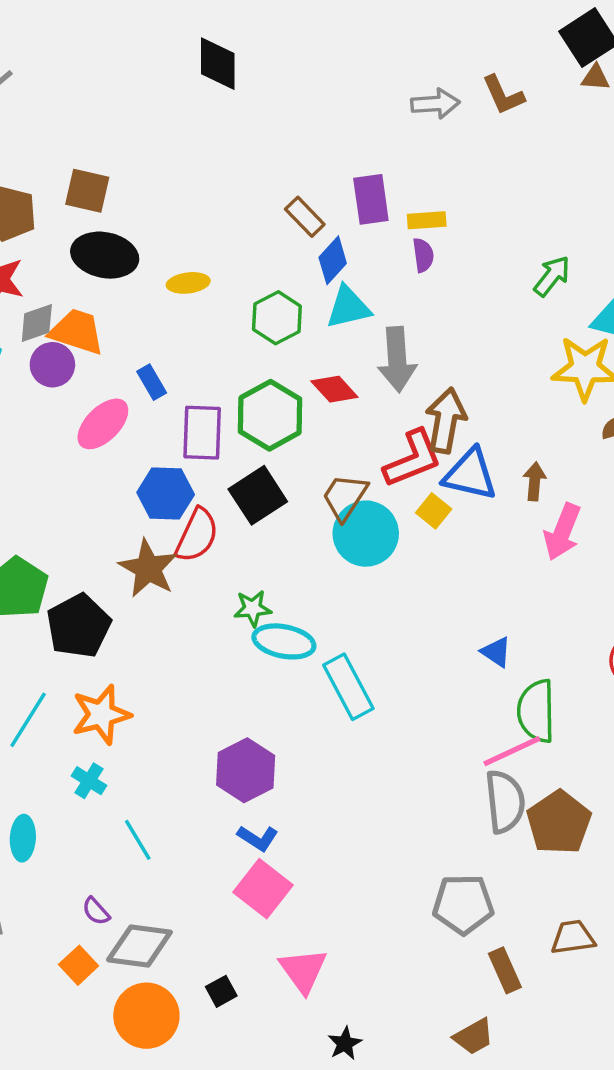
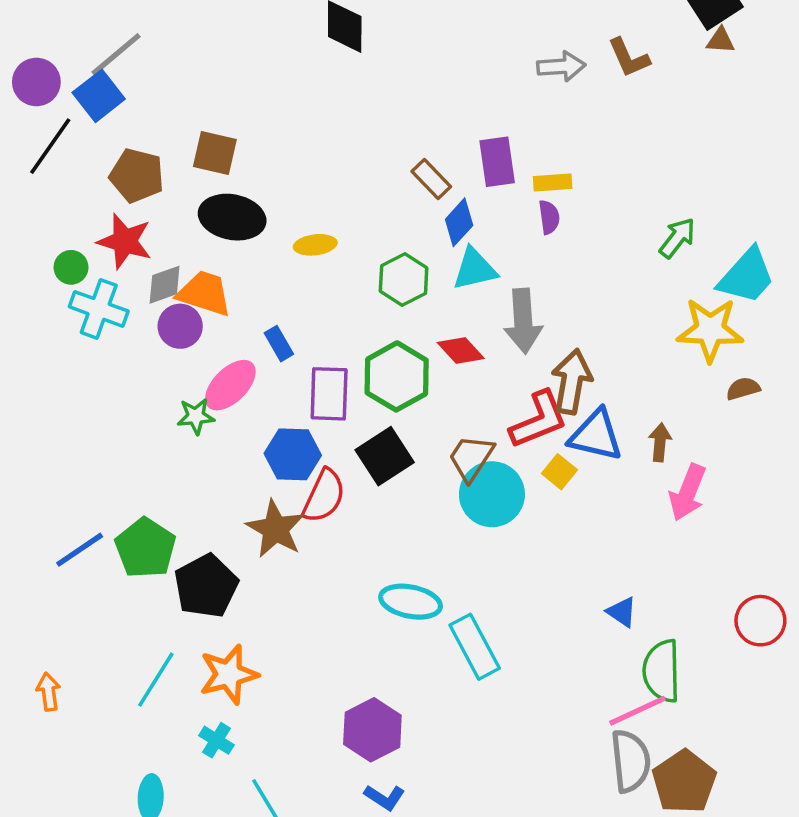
green star: (253, 608) -> (196, 416), moved

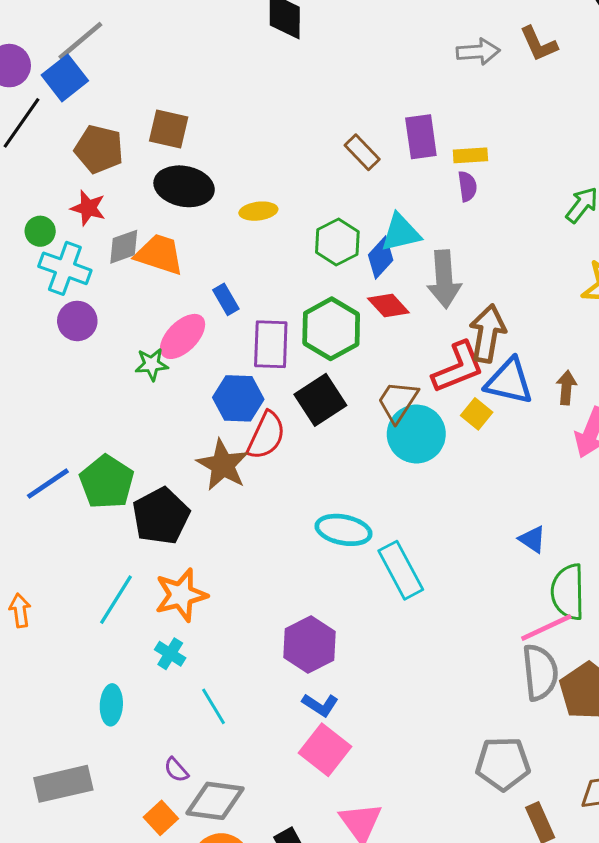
blue diamond: (459, 222) -> (381, 258), moved
red star: (125, 241) -> (88, 208), size x0.7
purple circle: (180, 326) -> (77, 321), moved

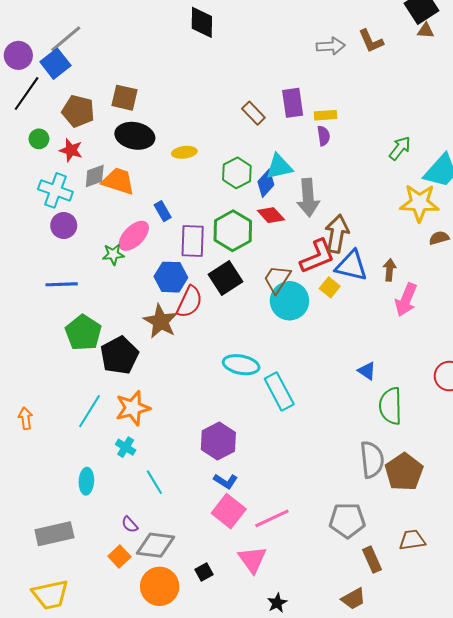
green circle: (40, 231) -> (39, 139), moved
blue line: (48, 484) -> (62, 284), moved, turned 32
pink line: (546, 627) -> (272, 518), moved

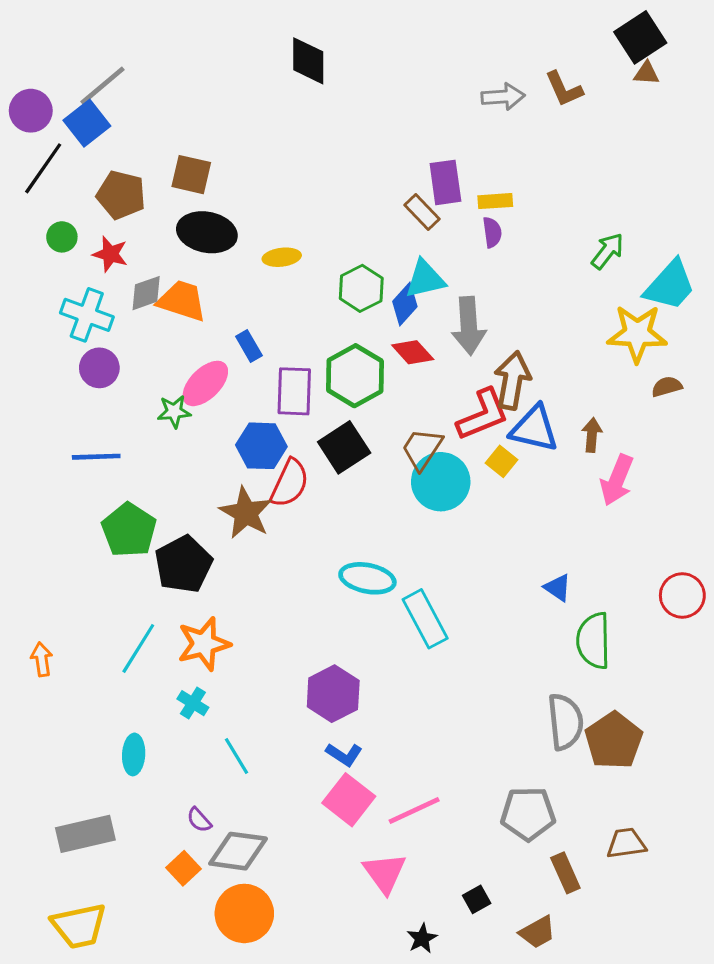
brown rectangle: (253, 113) -> (422, 212), moved
black square: (204, 572) -> (477, 899), moved

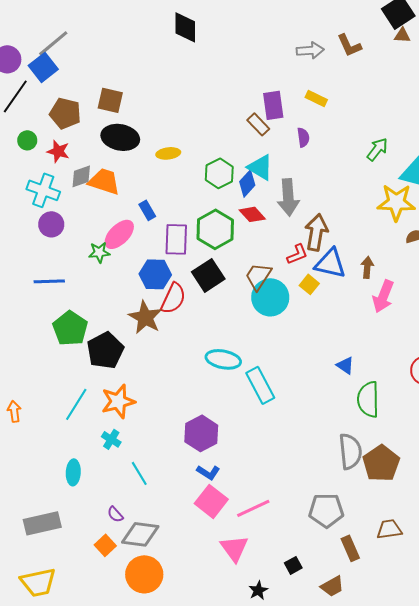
yellow rectangle: (495, 201) -> (316, 98), moved, turned 30
cyan triangle: (425, 279) -> (260, 167), turned 44
red L-shape: (483, 415) -> (297, 254), size x0.6

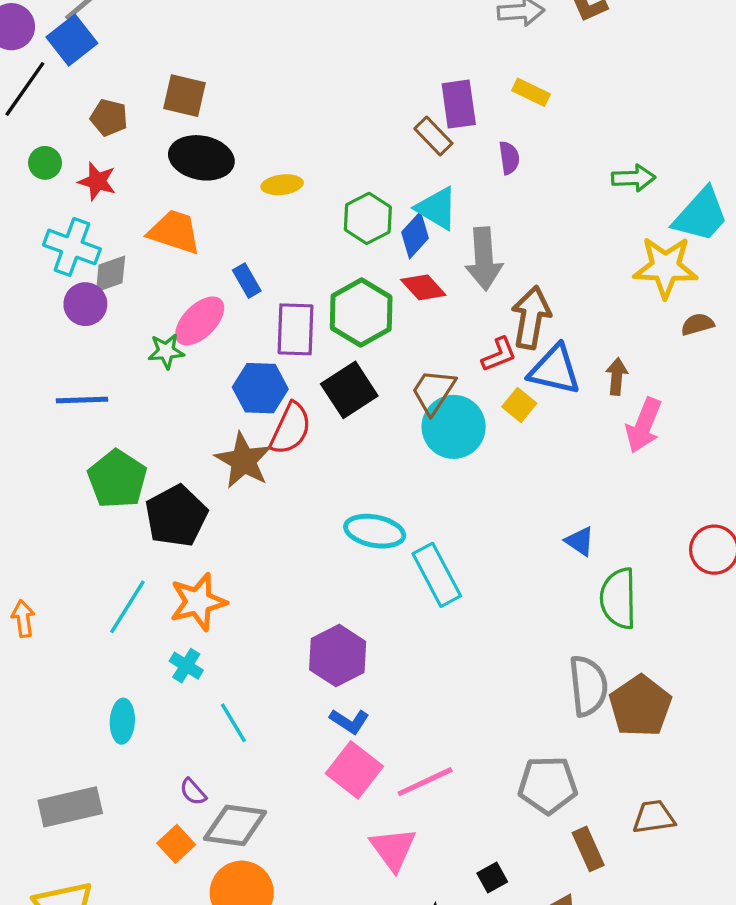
brown pentagon: (65, 113) -> (109, 117), size x0.7
green arrow: (377, 149) -> (634, 178), turned 50
gray diamond: (81, 176) -> (111, 274), moved

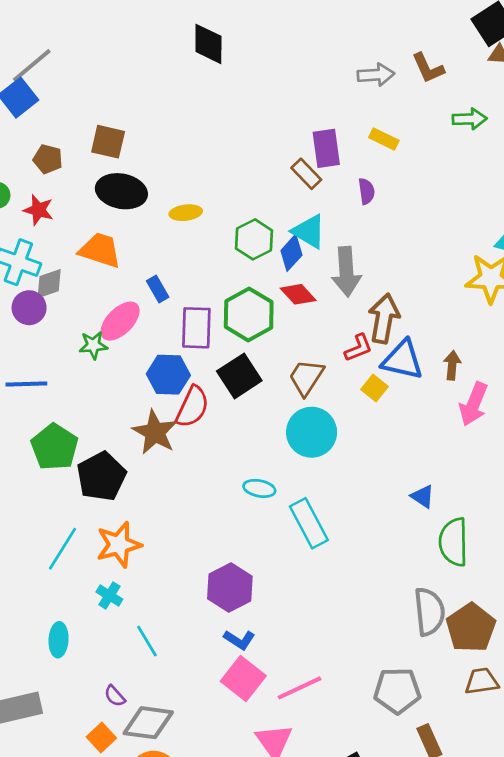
green arrow: (634, 178) -> (470, 119), moved
cyan circle: (454, 427) -> (312, 432), moved
cyan ellipse: (375, 531) -> (259, 488), size x0.7
brown trapezoid: (654, 817) -> (482, 681), moved

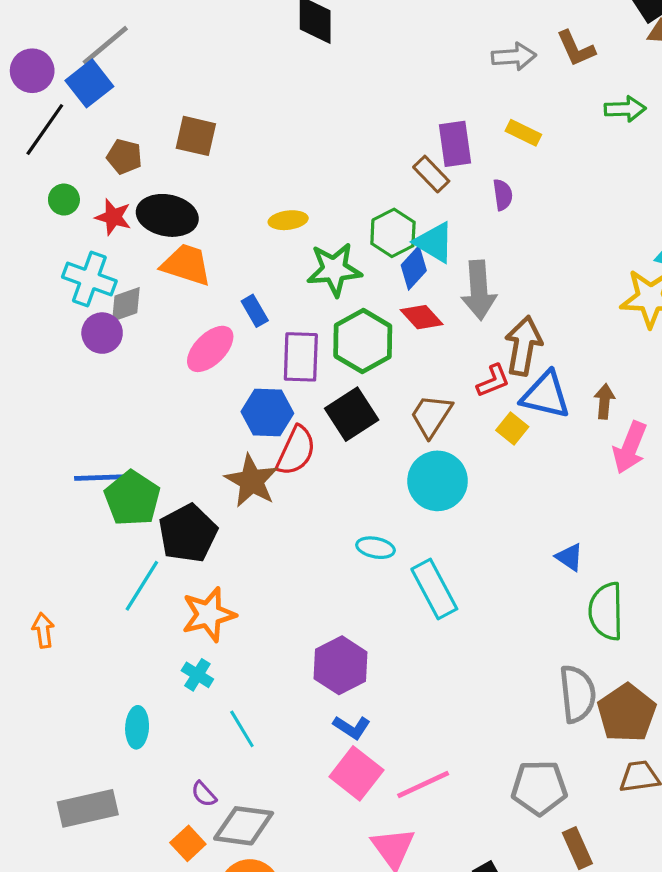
black ellipse: (121, 191) -> (167, 215), moved
green hexagon: (254, 239) -> (393, 233), moved
green star: (93, 345) -> (334, 269), moved, size x1.6
blue line: (26, 384) -> (99, 478), moved
cyan line: (63, 549) -> (142, 586), moved

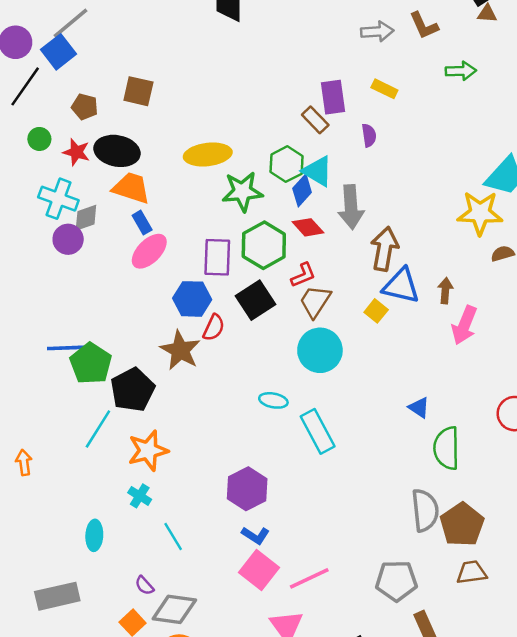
yellow ellipse: (288, 220) -> (208, 154), size x1.6
blue rectangle: (255, 311) -> (142, 223), moved
red L-shape: (493, 381) -> (303, 275), moved
red semicircle: (296, 451) -> (214, 328), size x0.7

